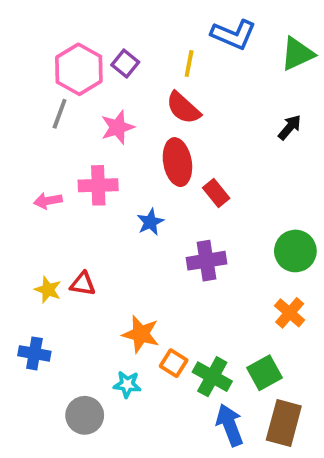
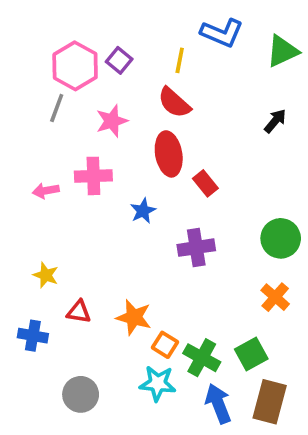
red triangle: (83, 284) -> (79, 312), moved
cyan star: (127, 384) -> (158, 383), moved, size x1.4

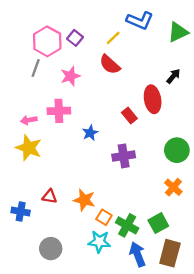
yellow line: (180, 60) -> (113, 38), turned 35
red ellipse: (169, 154) -> (153, 99), moved
yellow star: (46, 275) -> (29, 148), moved, size x1.6

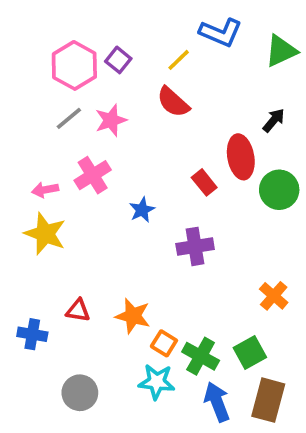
gray line: (36, 68) -> (69, 118), moved, turned 30
pink cross: (59, 111) -> (93, 175), turned -30
green circle: (177, 150) -> (279, 190), moved

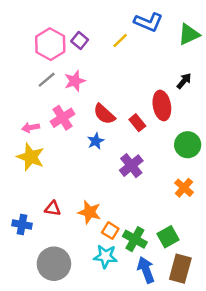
red semicircle: (173, 102) -> (104, 114), moved
green circle: (279, 190) -> (188, 145), moved
purple cross: (195, 246) -> (131, 166), turned -30
orange cross: (274, 296) -> (184, 188), moved
gray circle: (80, 393) -> (54, 264), size x1.4

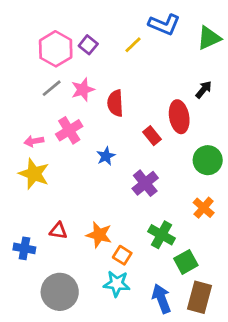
red semicircle: (104, 114) -> (115, 103), moved, turned 45
green cross: (135, 239) -> (162, 235), moved

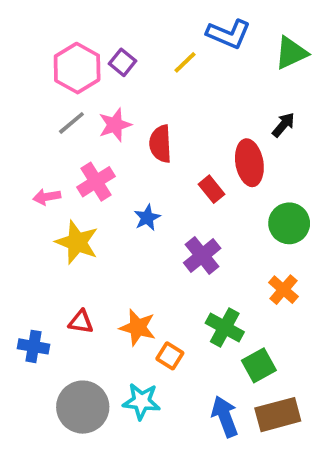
yellow star: (34, 174) -> (77, 242), moved
cyan star: (117, 284) -> (141, 401), moved
brown rectangle: (200, 297) -> (278, 415), turned 60

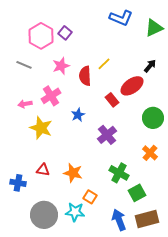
yellow line: (185, 62) -> (104, 64), moved
gray line: (71, 123) -> (24, 65), moved, turned 63
red ellipse: (249, 163) -> (132, 86), turned 65
orange square: (170, 356) -> (90, 197), moved

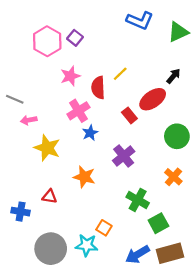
gray line: (24, 65) -> (15, 99), moved
pink cross: (51, 96) -> (78, 111), moved
orange star: (73, 173) -> (84, 177), moved
blue arrow: (119, 220) -> (138, 254), turned -100

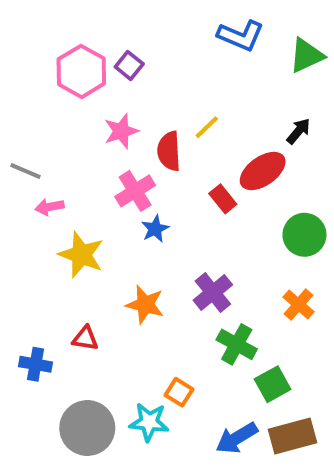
purple cross: (124, 156) -> (213, 293), moved

